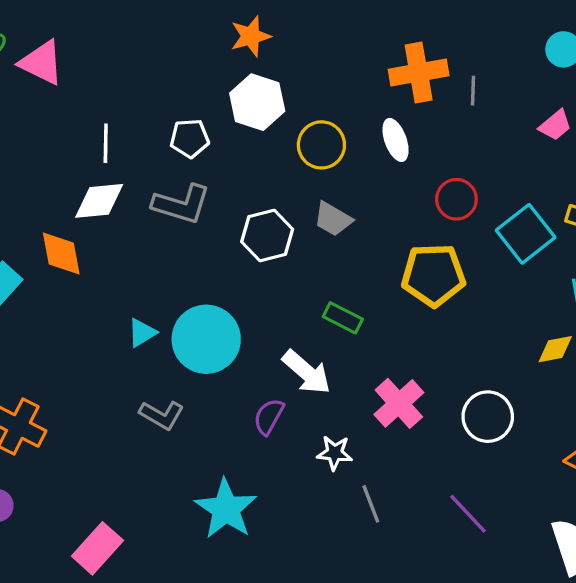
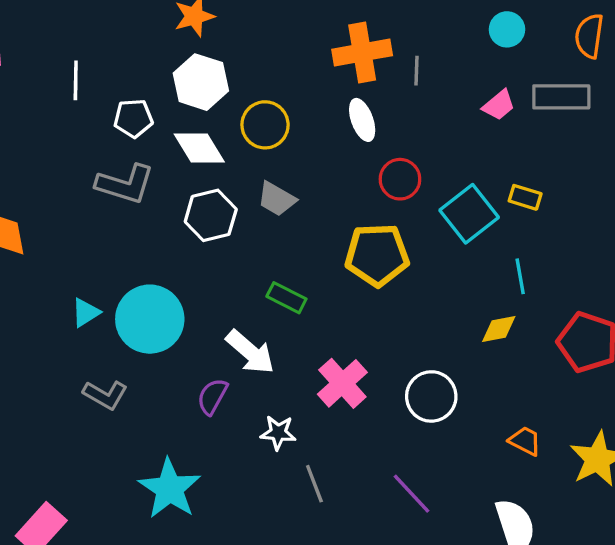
white ellipse: (396, 140) -> (362, 120), moved
white line: (106, 143) -> (76, 80), moved
white diamond: (99, 201) -> (199, 148), moved, turned 64

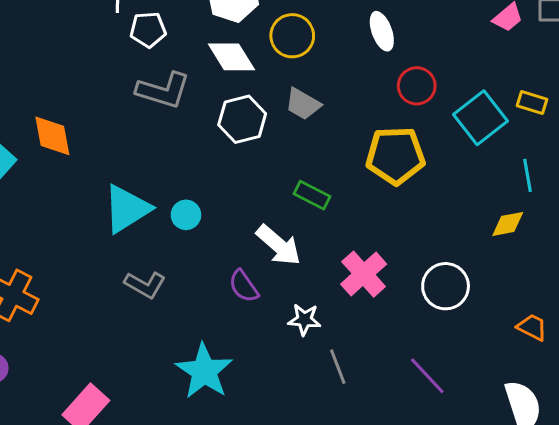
white pentagon: (133, 118) -> (148, 30), moved
cyan triangle: (86, 313) -> (127, 209), size x1.8
cyan circle: (150, 319) -> (186, 215), size x0.5
purple semicircle: (212, 396) -> (244, 286), turned -64

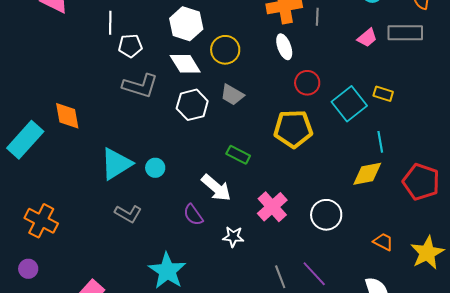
yellow diamond: (508, 224) -> (367, 174), size x1.4
gray line: (338, 367) -> (280, 277), moved

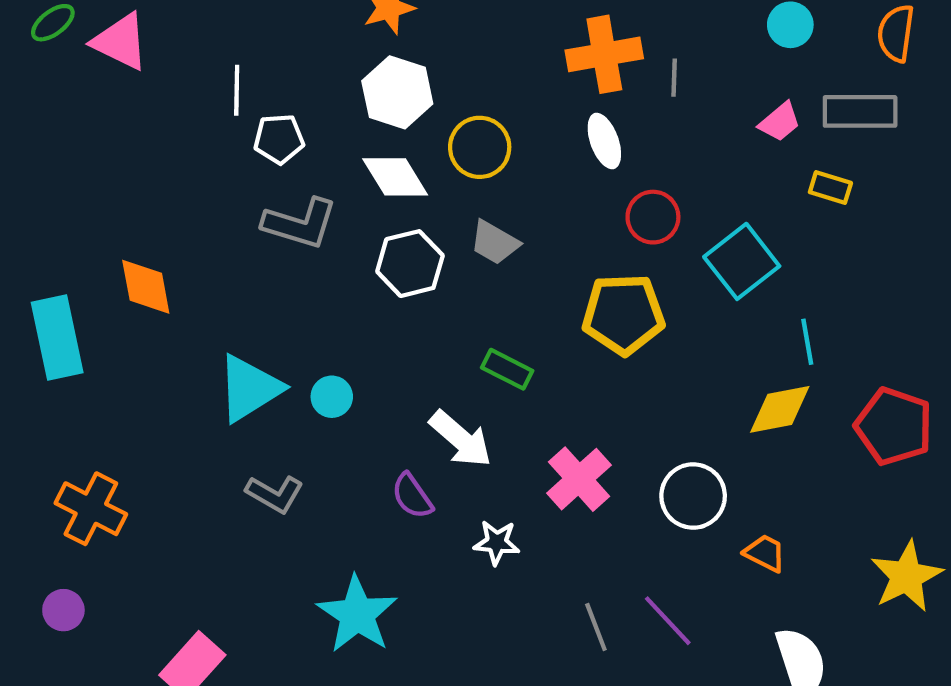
yellow rectangle: (383, 94) -> (830, 187), moved
cyan rectangle: (25, 140) -> (57, 338), turned -54
orange trapezoid: (383, 242) -> (765, 553), moved

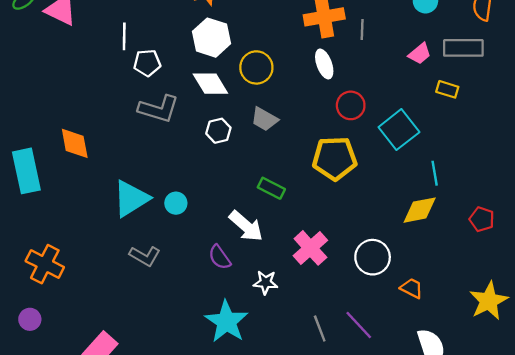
white hexagon: (410, 264) -> (218, 131), size x0.7
red pentagon: (894, 426) -> (482, 219), size x0.6
cyan star: (357, 614) -> (226, 322), moved

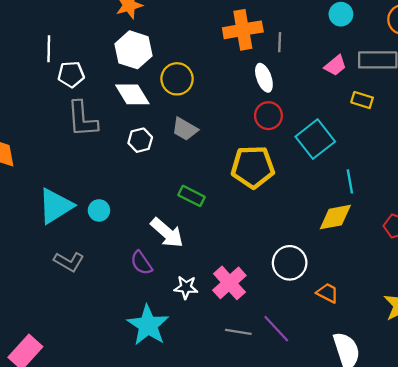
white ellipse: (324, 64) -> (264, 78), moved
gray L-shape: (159, 109) -> (82, 119), turned 69
pink cross: (310, 248) -> (229, 283), moved
gray line: (320, 328) -> (238, 332), turned -60

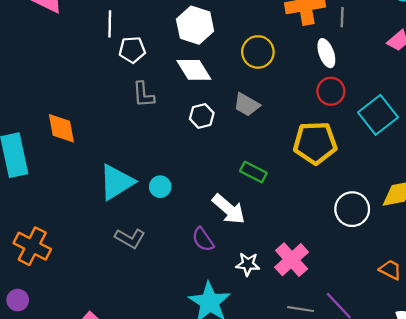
yellow circle: (177, 79) -> (258, 52), moved
gray L-shape: (82, 119) -> (143, 95), size x0.7
white circle: (290, 263) -> (352, 209), moved

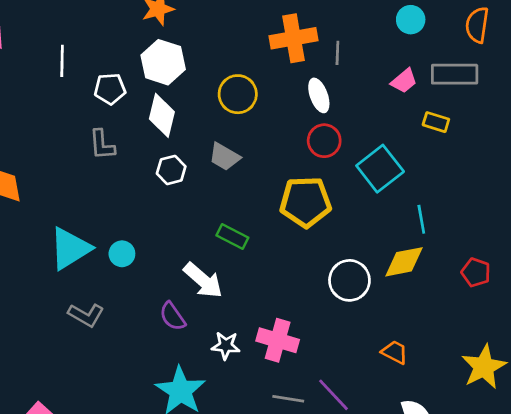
white pentagon: (132, 50) -> (110, 89), moved
white diamond: (194, 70) -> (162, 115), turned 45
pink cross: (292, 260) -> (278, 340), turned -32

